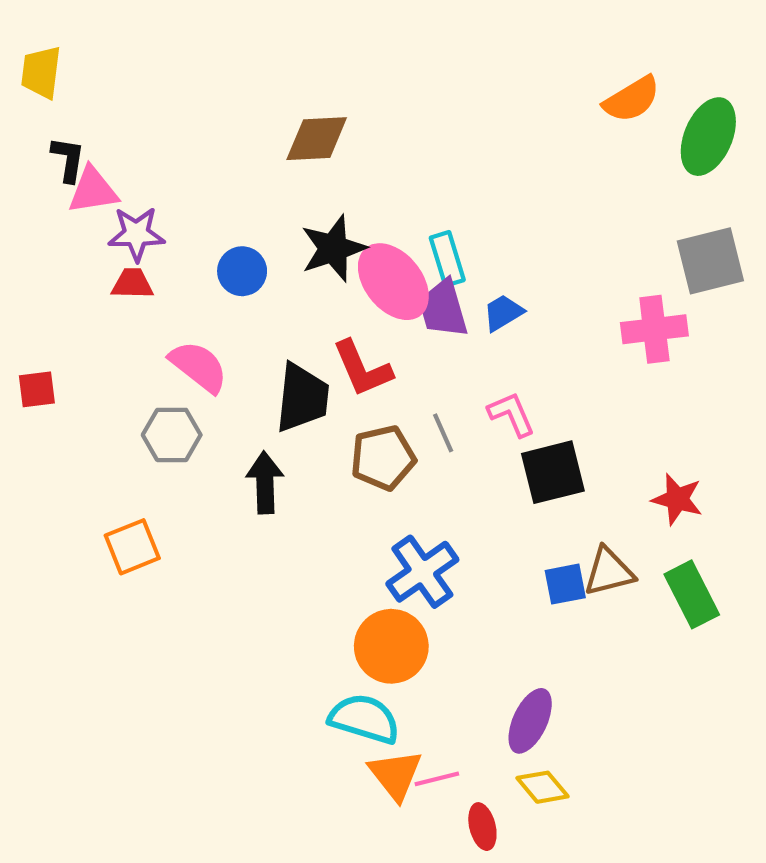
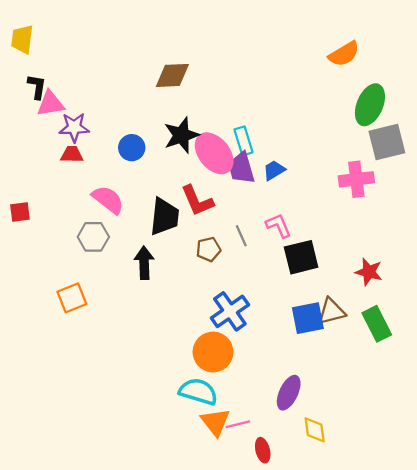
green ellipse: (708, 137) -> (370, 105), moved
brown pentagon: (383, 458) -> (208, 249), size x0.7
blue square: (565, 584) -> (308, 318), size x1.4
yellow diamond: (543, 787) -> (315, 430), moved, turned 32

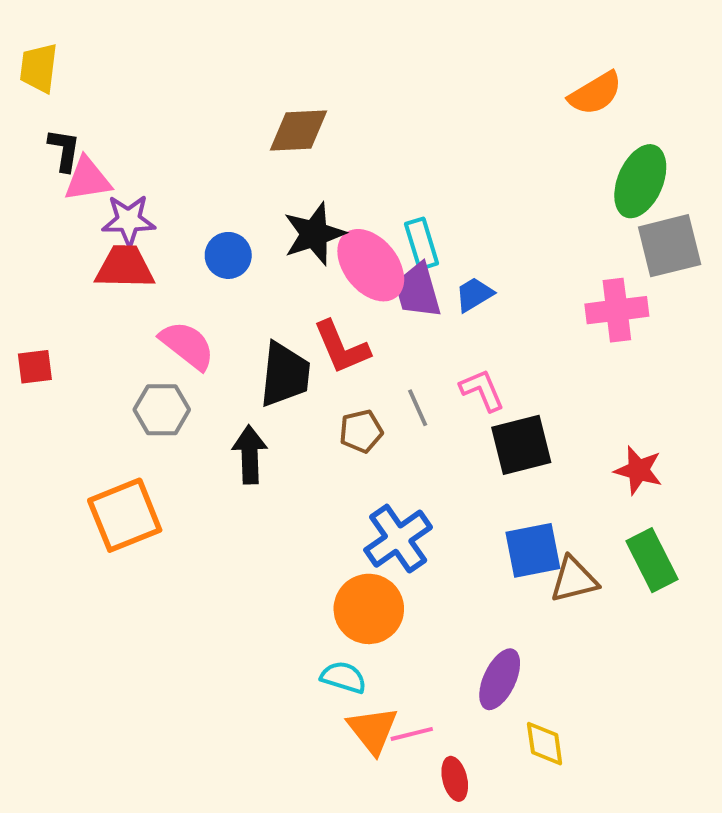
red trapezoid: (72, 154) -> (125, 267), size x1.5
orange square: (72, 298) -> (125, 515), size x1.4
brown triangle: (332, 311) -> (574, 580), moved
cyan semicircle: (198, 392) -> (343, 677), size x0.7

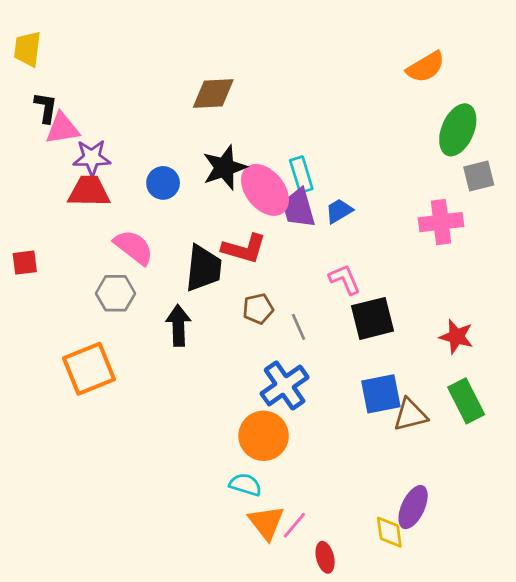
gray square: (670, 246) -> (479, 176), size x0.7
red L-shape: (341, 347) -> (244, 249), turned -51
gray line: (418, 408) -> (299, 327), moved
purple ellipse: (500, 679) -> (413, 507), moved
pink line: (412, 734) -> (294, 525), turned -36

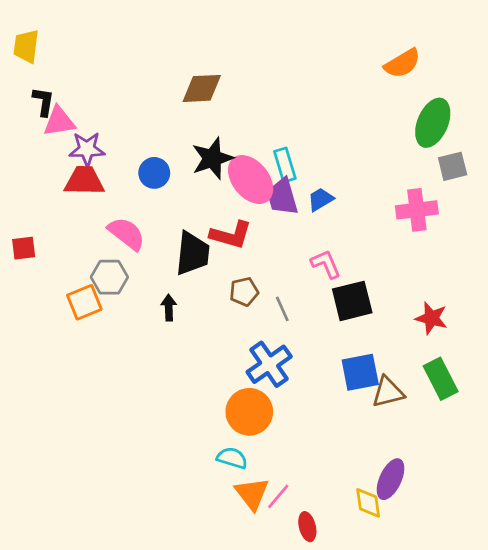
black arrow: (178, 325) -> (169, 308), size x0.7
orange square: (89, 369) -> (84, 302), moved, size x0.7

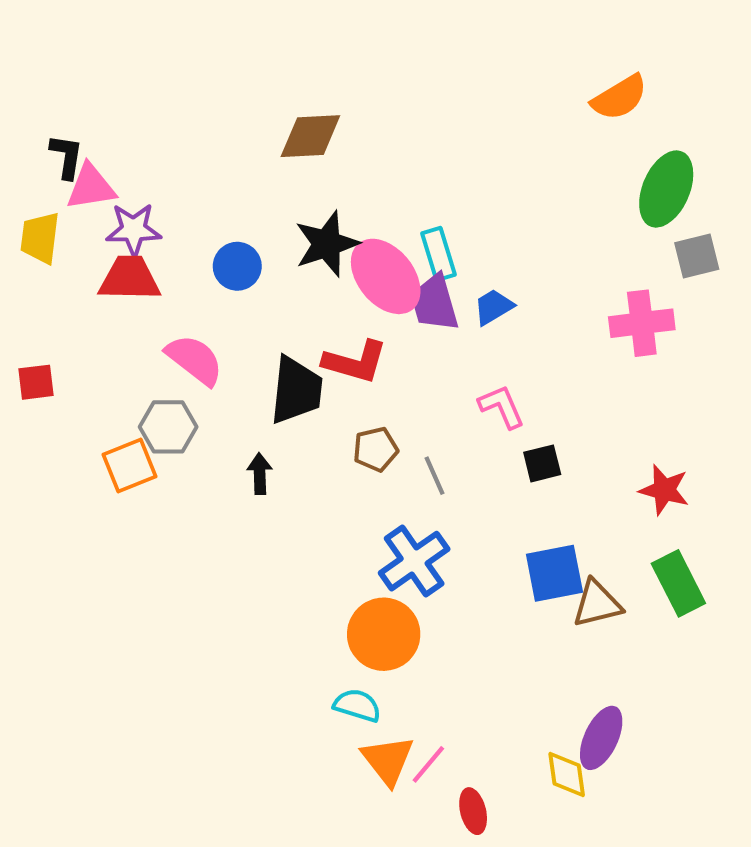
yellow trapezoid: (26, 46) -> (40, 238), moved
black square: (352, 301) -> (542, 463), size x0.6

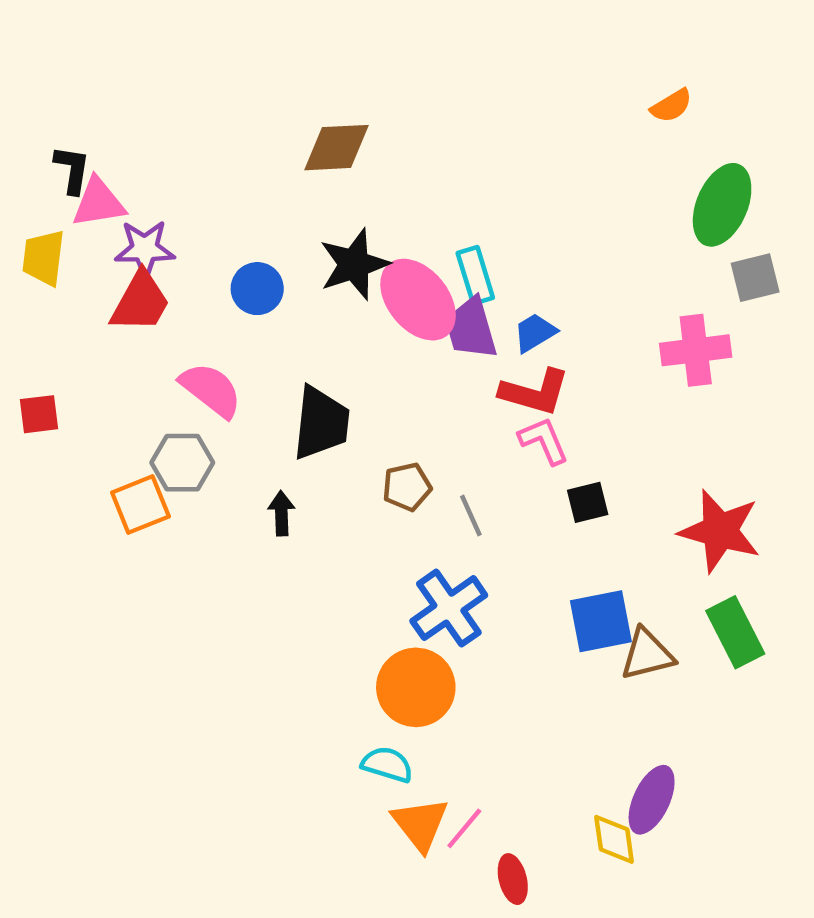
orange semicircle: (619, 98) -> (671, 106), size x0.7
red trapezoid: (130, 278) -> (140, 302), turned 118
red L-shape: (355, 362) -> (535, 392), moved
red star: (664, 490) -> (720, 531), size x1.5

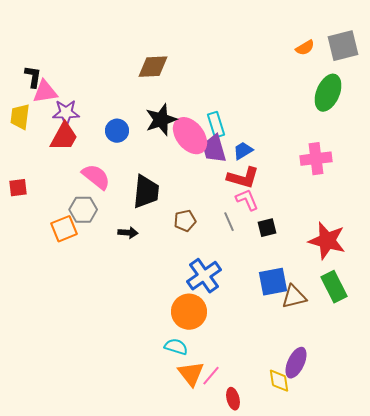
gray square: (755, 278) -> (343, 46), moved, size x1.4
black arrow: (281, 513) -> (128, 233), turned 96
gray line: (471, 516) -> (229, 222), moved

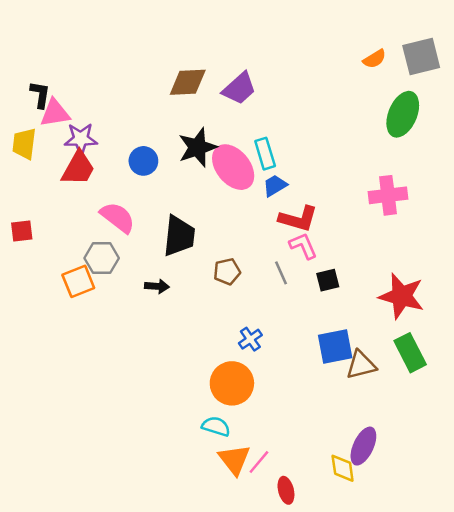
purple trapezoid: (214, 149) -> (239, 88), moved, turned -116
blue trapezoid: (243, 151) -> (275, 186), moved
blue cross: (204, 276) -> (250, 339), size x0.6

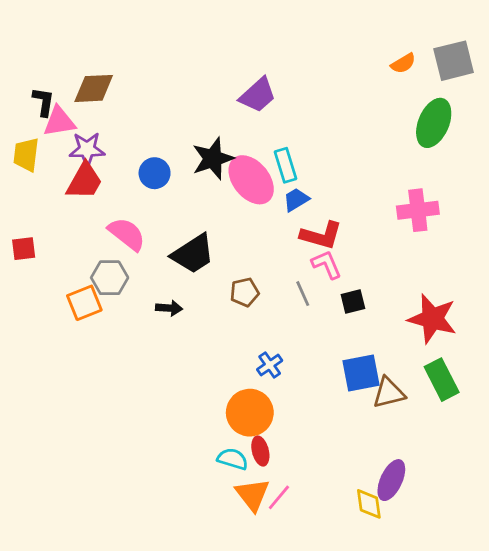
brown diamond: (188, 82) -> (94, 88), moved
black trapezoid: (179, 236) -> (193, 254), turned 51
red ellipse: (286, 490) -> (260, 451), moved

